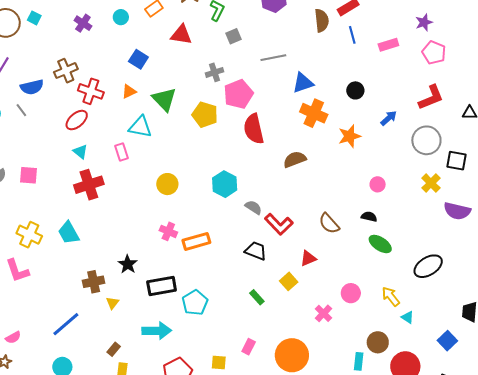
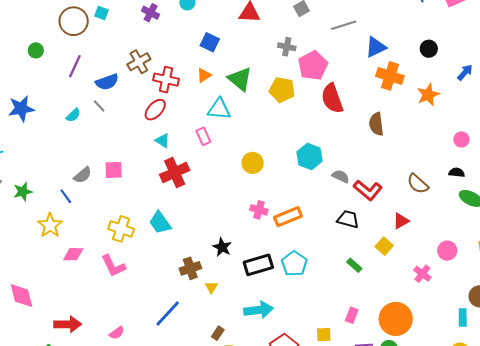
gray cross: (215, 72) -> (287, 47), turned 36
brown semicircle: (295, 159) -> (376, 124), turned -70
cyan pentagon: (195, 303) -> (294, 264), moved

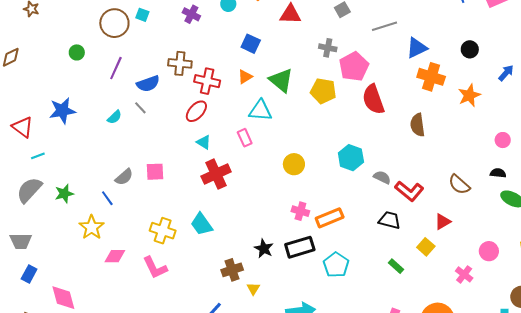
brown cross: (139, 62) -> (180, 63), turned 35
black rectangle: (258, 265) -> (300, 247), moved

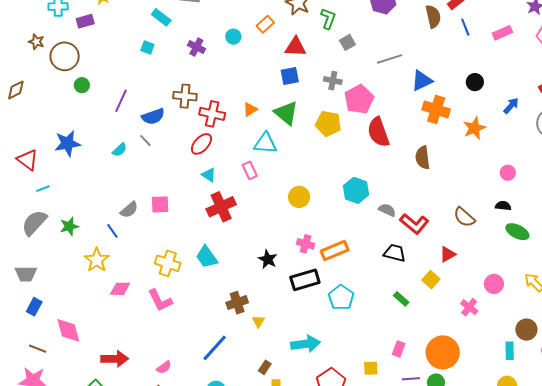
brown circle: (114, 23) -> (65, 56), moved
blue square: (251, 44) -> (290, 76), moved, turned -36
black star: (264, 249) -> (268, 259), moved

